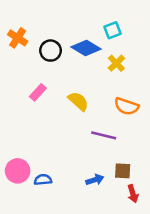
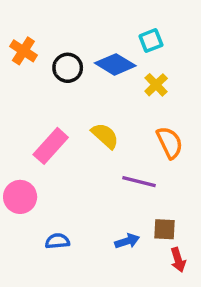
pink rectangle: (38, 92) -> (51, 146), moved, size x1.5
orange semicircle: (127, 106) -> (170, 143), turned -135
pink circle: (18, 171) -> (20, 197), moved

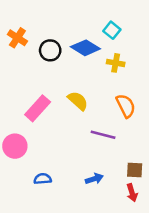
cyan square: (151, 41) -> (112, 30), turned -30
yellow cross: (156, 85) -> (116, 63), turned -36
brown square: (165, 229) -> (135, 170), moved

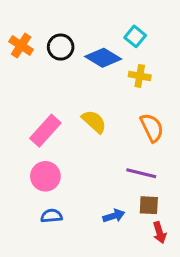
black circle: (50, 50) -> (61, 47), moved
purple line: (103, 135) -> (141, 173), moved
pink circle: (15, 146) -> (45, 176), moved
brown square: (135, 170) -> (149, 205), moved

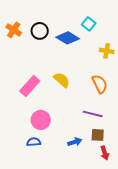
yellow cross: (140, 76) -> (107, 51), moved
pink circle: (45, 176) -> (41, 120), moved

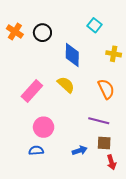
blue diamond: (68, 38) -> (72, 55), moved, turned 60

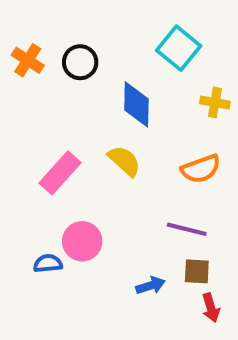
cyan square: (95, 25) -> (179, 48), size x1.5
orange semicircle: (106, 89) -> (201, 169), turned 96
blue semicircle: (36, 150) -> (48, 263), moved

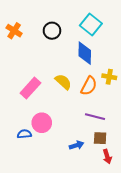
black circle: (80, 62) -> (52, 31), moved
yellow cross: (215, 102) -> (109, 77), moved
blue diamond: (136, 104) -> (85, 53), moved
orange semicircle: (201, 169) -> (89, 86), moved, turned -42

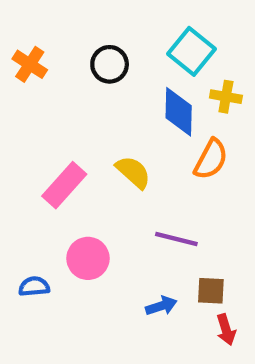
yellow cross: (109, 77) -> (226, 97), moved
orange semicircle: (89, 86) -> (211, 159), moved
purple line: (95, 117) -> (176, 239), moved
blue semicircle: (24, 134) -> (34, 286), moved

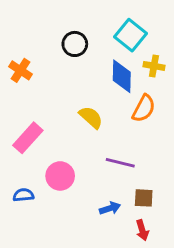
orange cross: (30, 64) -> (21, 70), moved
pink rectangle: (64, 185) -> (28, 138), moved
red arrow: (226, 330) -> (142, 230), moved

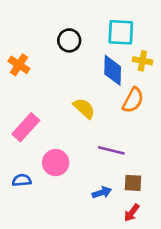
cyan square: (131, 35) -> (121, 32), turned -36
red arrow: (142, 230) -> (132, 213), turned 54

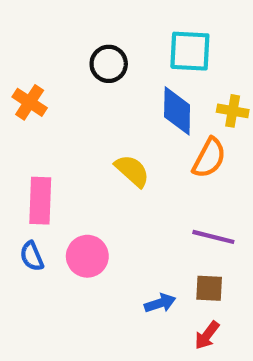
yellow cross: (142, 61) -> (233, 111), moved
pink rectangle: (26, 127) -> (40, 201), turned -40
purple line: (111, 150) -> (213, 237), moved
blue semicircle: (22, 180) -> (32, 256), moved, turned -108

